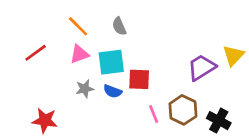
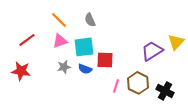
pink line: (154, 114) -> (116, 86), turned 40
red star: (45, 121) -> (21, 71), moved

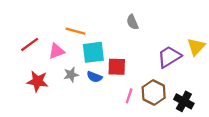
orange line: (59, 20) -> (75, 31), moved, turned -30
gray semicircle: (90, 20) -> (132, 22), moved
pink triangle: (60, 41) -> (56, 51), moved
red star: (21, 71) -> (37, 81), moved

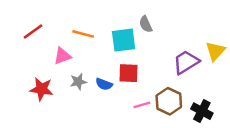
red line: (30, 44) -> (33, 31), moved
cyan square: (93, 52) -> (124, 40), moved
pink line: (129, 96) -> (142, 105), turned 56

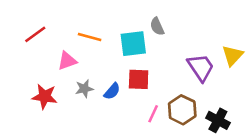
purple trapezoid: (186, 62) -> (201, 67), turned 88
blue semicircle: (104, 84) -> (112, 91), turned -70
pink line: (142, 105) -> (153, 114), turned -49

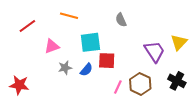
orange line: (90, 37) -> (69, 16), moved
cyan square: (133, 44) -> (90, 42), moved
red star: (45, 97) -> (19, 85), moved
black cross: (218, 120) -> (177, 81), moved

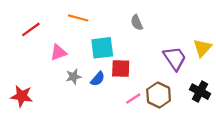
pink line: (118, 87) -> (133, 98), turned 32

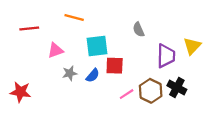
gray semicircle: (137, 23) -> (139, 30), moved
red line: (31, 29) -> (29, 28), turned 30
purple trapezoid: (175, 58) -> (166, 56), turned 35
black cross: (200, 92) -> (177, 88), moved

